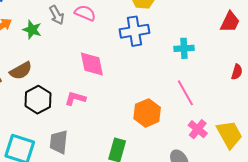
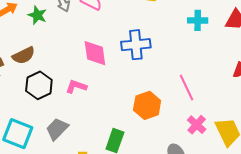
blue cross: (134, 31) -> (136, 45), moved
cyan cross: (184, 48) -> (198, 20), moved
gray trapezoid: (59, 142) -> (57, 129), turned 35

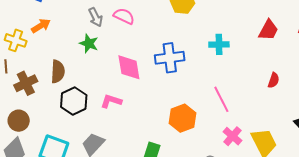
green star: (37, 15) -> (89, 44), moved
cyan cross: (198, 20) -> (219, 44), moved
brown semicircle: (24, 55) -> (58, 72), turned -60

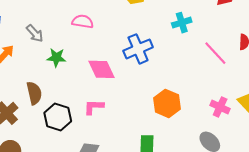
gray arrow: (96, 17) -> (35, 33), moved
pink line: (221, 99) -> (215, 53), moved

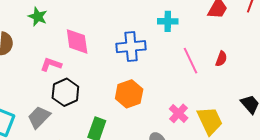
blue cross: (138, 49) -> (131, 47), moved
pink L-shape: (94, 107) -> (51, 64), moved
black hexagon: (58, 117) -> (65, 92), moved

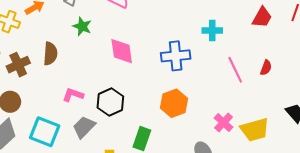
pink L-shape: (51, 64) -> (73, 95), moved
yellow trapezoid: (210, 121) -> (255, 130), turned 100

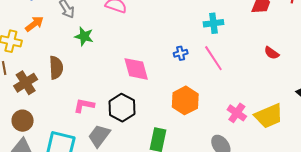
pink diamond: (122, 51) -> (136, 69), moved
blue cross: (176, 56) -> (181, 53), size x0.5
red semicircle: (266, 68) -> (272, 53), turned 112
pink line: (235, 70) -> (213, 58), moved

